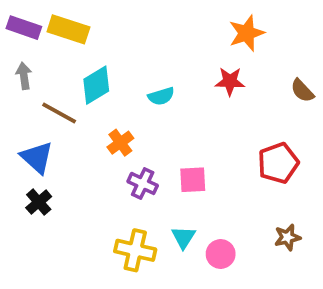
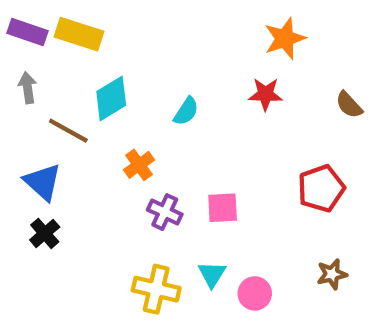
cyan semicircle: (161, 96) -> (186, 111), turned -40

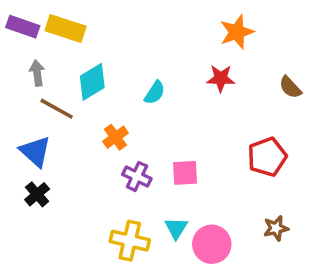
gray arrow: (28, 88) -> (37, 73), moved
pink circle: (255, 293) -> (212, 244), size x1.4

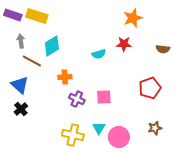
brown semicircle: (290, 87) -> (163, 49), turned -40
cyan semicircle: (155, 93) -> (99, 54), moved, turned 40
orange cross: (115, 137) -> (65, 77), turned 32

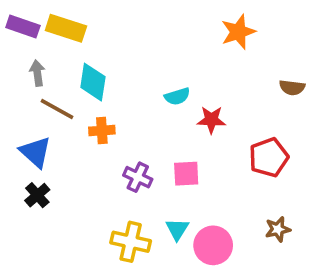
red star: (124, 44) -> (211, 120), moved
cyan diamond: (52, 46) -> (93, 82), turned -50
orange cross: (65, 77) -> (102, 131), moved

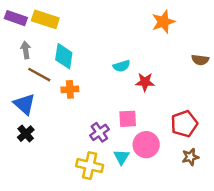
red pentagon: (269, 157) -> (184, 124), moved
purple cross: (138, 177) -> (99, 132), moved, turned 30
pink circle: (213, 245) -> (146, 145), moved

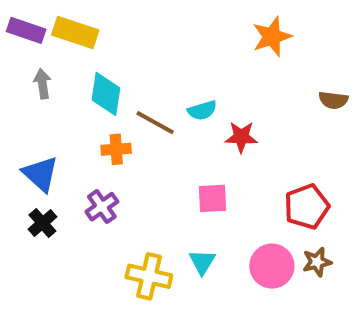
brown line: (39, 75) -> (155, 123), moved
purple cross: (99, 132) -> (102, 207), moved
pink circle: (146, 145) -> (272, 266), moved

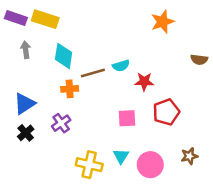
brown line: (155, 123) -> (93, 73), turned -45
blue triangle: (40, 174) -> (24, 104), turned 45
red pentagon: (307, 207) -> (166, 112), moved
pink circle: (272, 266) -> (150, 165), moved

